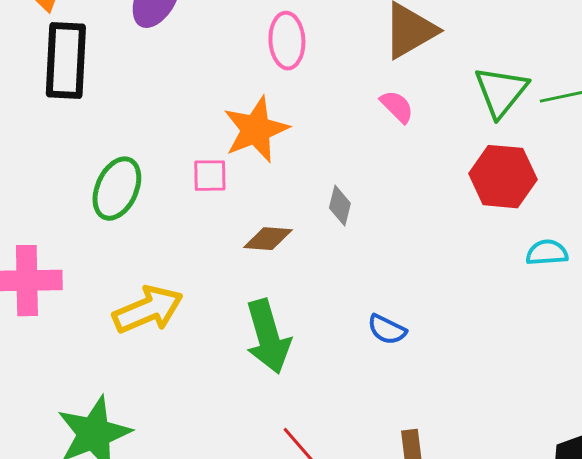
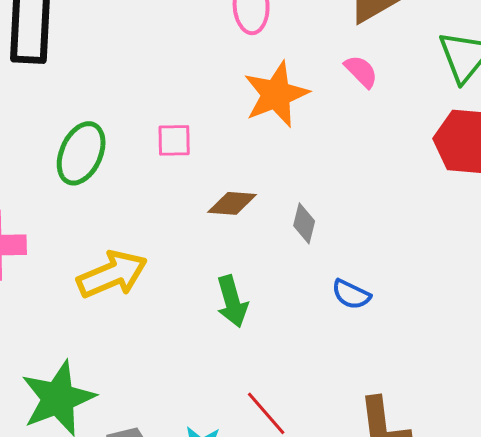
orange star: (256, 130) -> (276, 94), moved
gray diamond: (340, 206) -> (304, 223), moved
green arrow: (268, 337) -> (232, 301), size x0.7

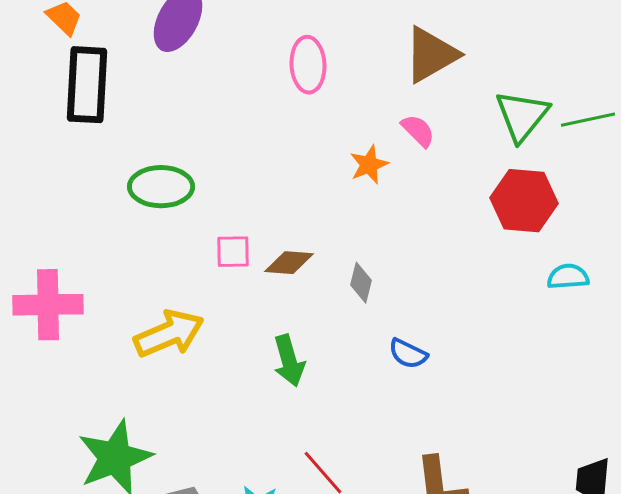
orange star: (276, 94) -> (369, 165), moved, size x0.6
pink square: (174, 140) -> (233, 252), moved
green ellipse: (81, 153) -> (161, 187), moved, turned 66

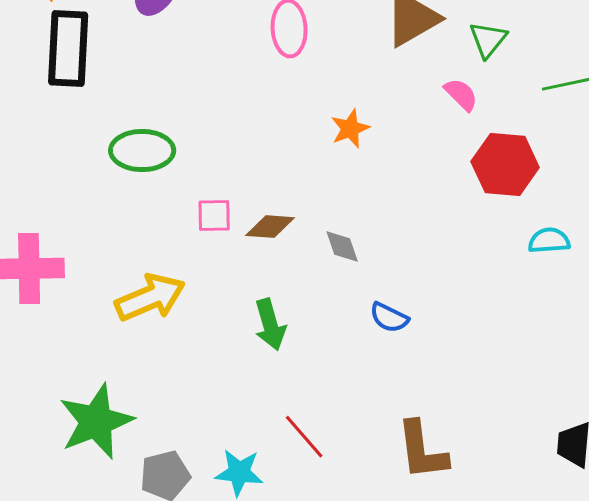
green triangle: (522, 116) -> (488, 40), moved, size x0.7
pink semicircle: (418, 131) -> (461, 95), moved
gray diamond: (361, 283) -> (342, 247), turned -33

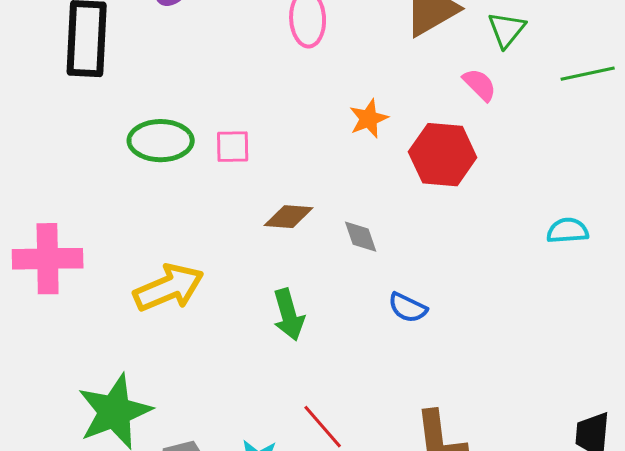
red hexagon: (505, 165) -> (443, 155), moved
pink square: (214, 216) -> (233, 147), moved

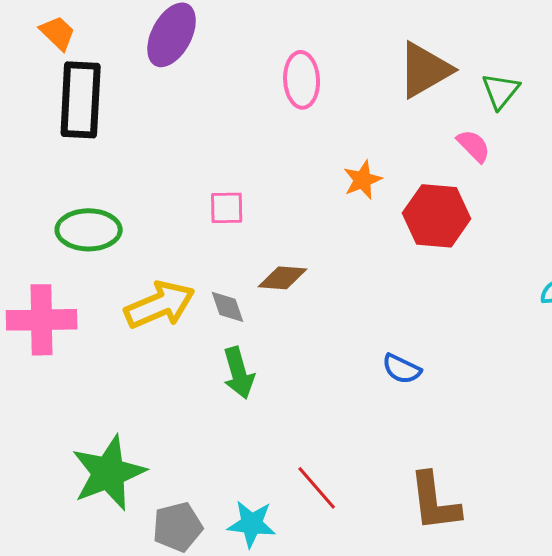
green ellipse: (161, 141) -> (89, 230), moved
gray diamond: (361, 237) -> (228, 307), moved
yellow arrow: (169, 288) -> (160, 305), moved
green arrow: (289, 315) -> (239, 373), moved

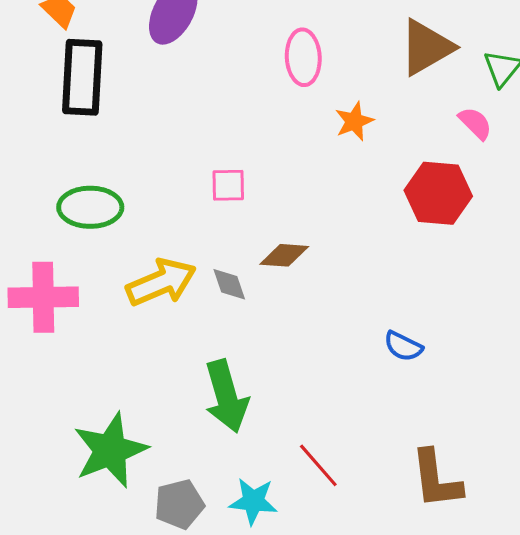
orange star: (363, 180) -> (354, 121), moved
green arrow: (239, 373) -> (226, 396), moved, size x1.4

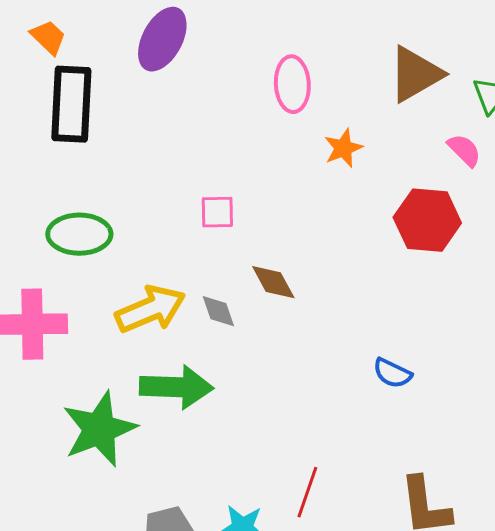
brown diamond: (284, 255) -> (273, 282), turned 57
green arrow: (226, 396) -> (176, 387), moved, turned -72
green star: (110, 450) -> (99, 429), moved
red line: (318, 465) -> (307, 492), turned 60

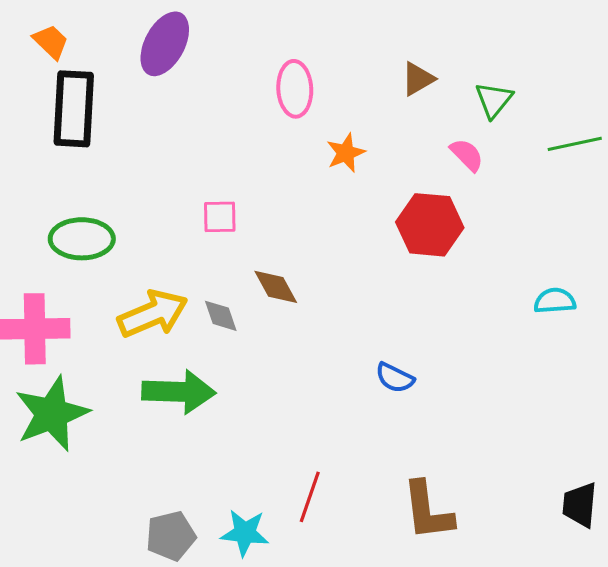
brown triangle: (415, 74) -> (418, 79), size x0.6
green star: (99, 429) -> (52, 414), moved

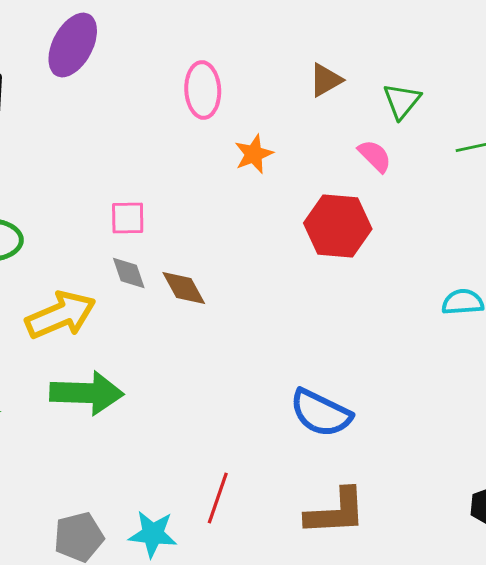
gray diamond: (221, 316) -> (129, 273), moved
blue semicircle: (395, 378) -> (321, 413), moved, size x1.6
brown L-shape: (428, 511) -> (336, 512), turned -86

